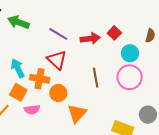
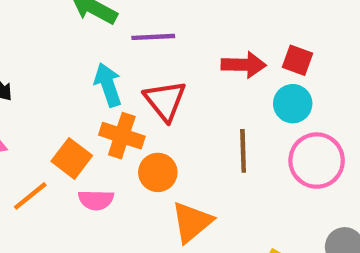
red square: (114, 33) -> (298, 60), turned -32
purple line: (58, 34) -> (153, 37), moved, turned -42
cyan circle: (130, 53) -> (293, 104), moved
cyan arrow: (18, 68) -> (108, 85), moved

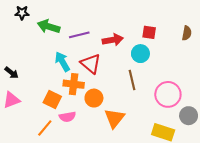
red arrow: (244, 65) -> (113, 40), moved
cyan circle: (293, 104) -> (140, 54), moved
pink circle: (317, 161) -> (168, 94), moved
orange line: (30, 196) -> (45, 128), moved

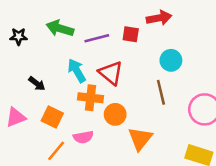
black star: (22, 13) -> (19, 36), moved
red square: (149, 32) -> (131, 34), moved
red arrow: (113, 40) -> (159, 18), moved
black arrow: (12, 73) -> (37, 84), moved
orange square: (52, 100) -> (52, 117), moved

